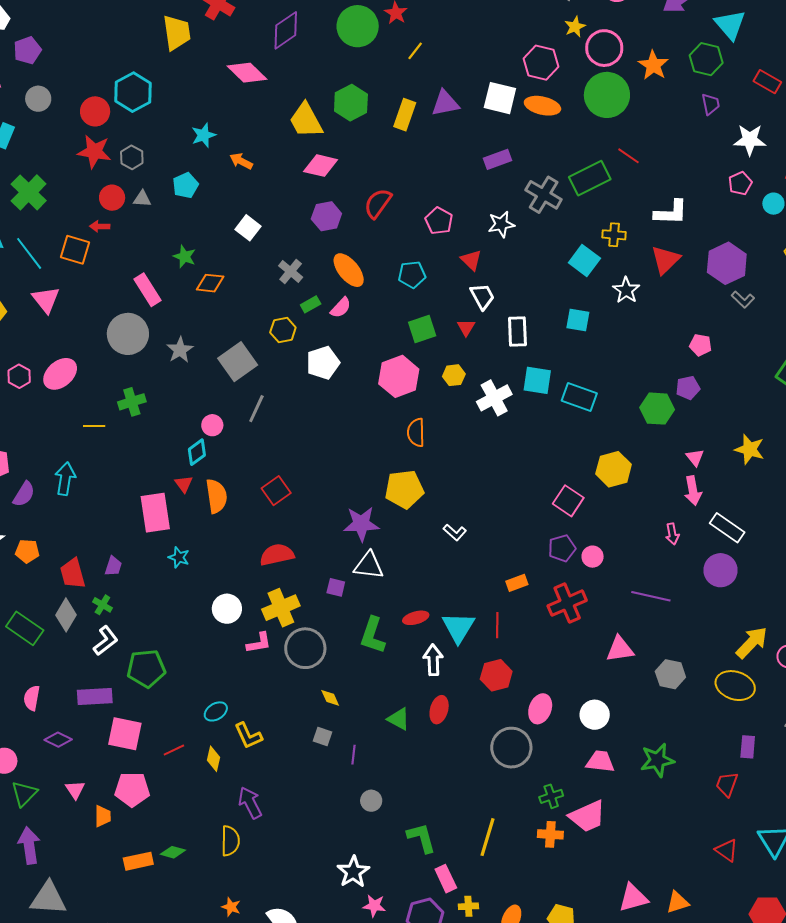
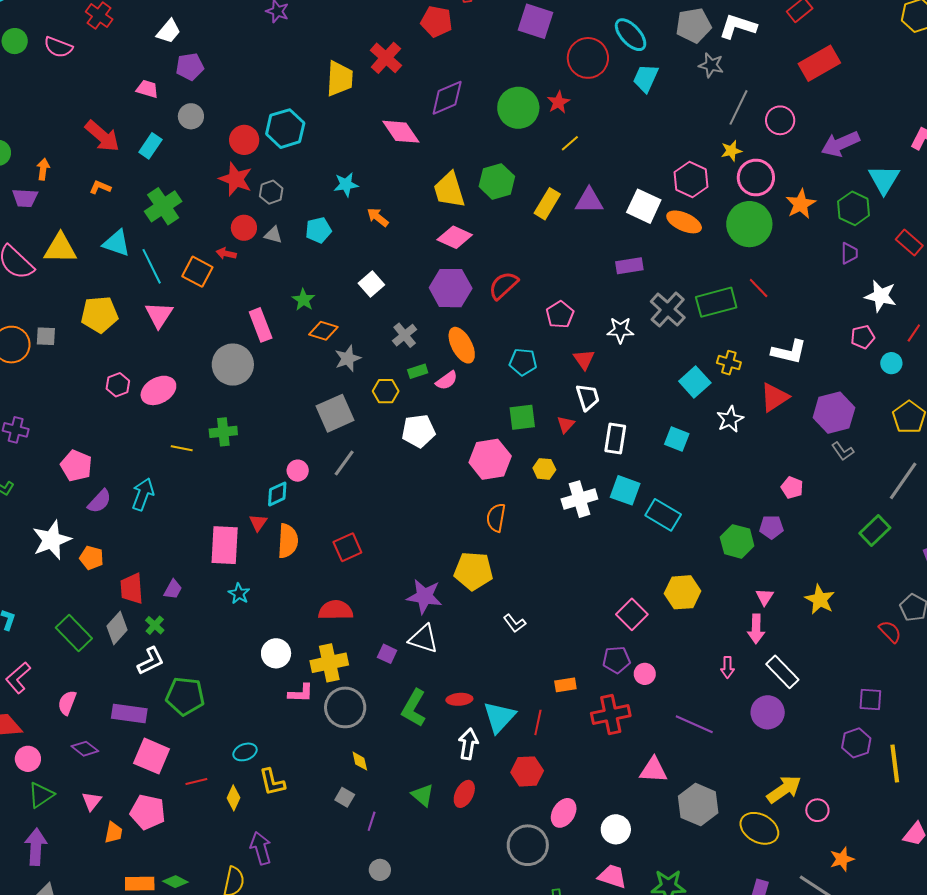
purple hexagon: (326, 216) -> (451, 288), size x1.4
gray star: (180, 350) -> (348, 358), moved
gray hexagon: (670, 674) -> (698, 805), size x1.4

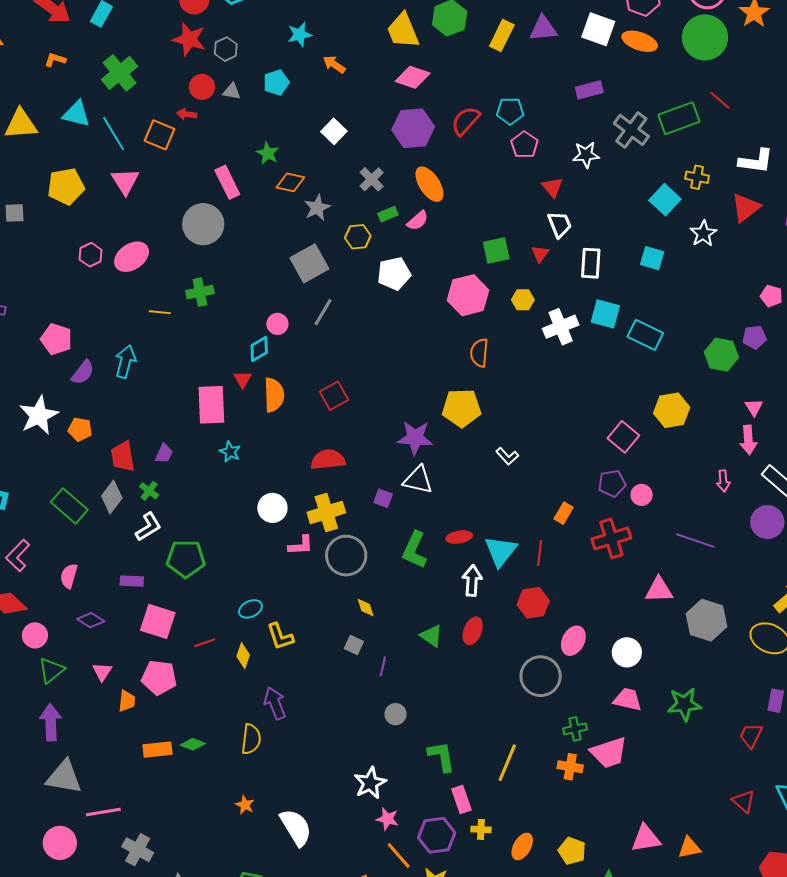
cyan pentagon: (523, 362) -> (510, 111), moved
orange rectangle: (565, 685) -> (564, 513), turned -45
purple rectangle: (129, 713) -> (132, 581), size x0.7

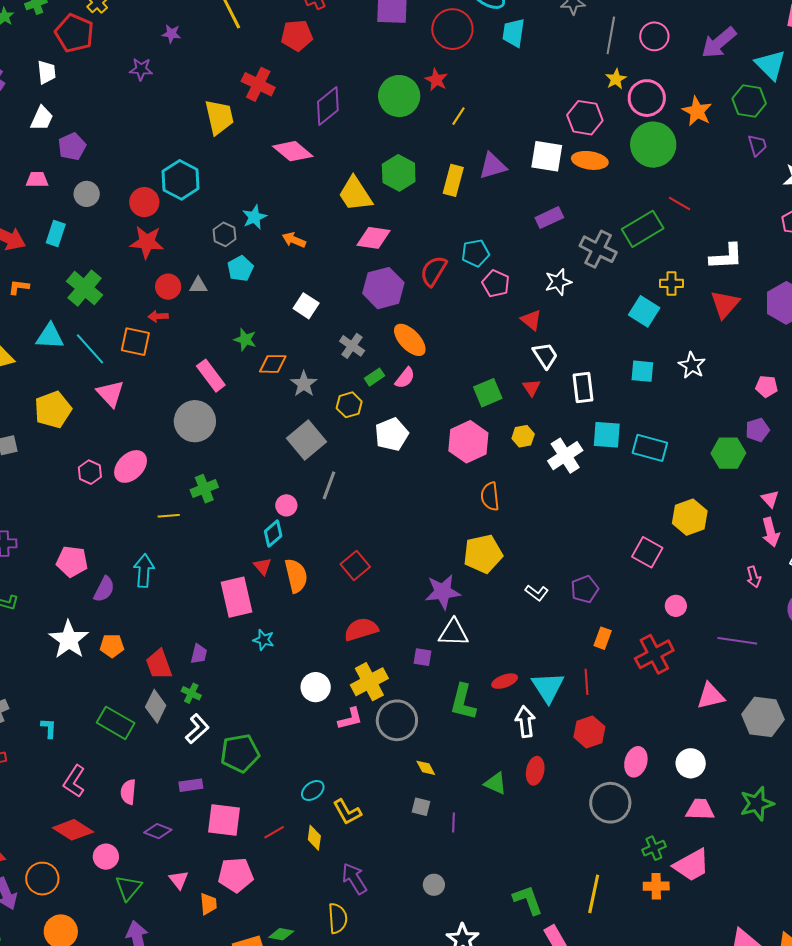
gray hexagon: (226, 49) -> (225, 234), moved
white star: (703, 234) -> (692, 365), moved
purple pentagon: (612, 483) -> (585, 589), moved
gray circle: (396, 714) -> (434, 885), moved

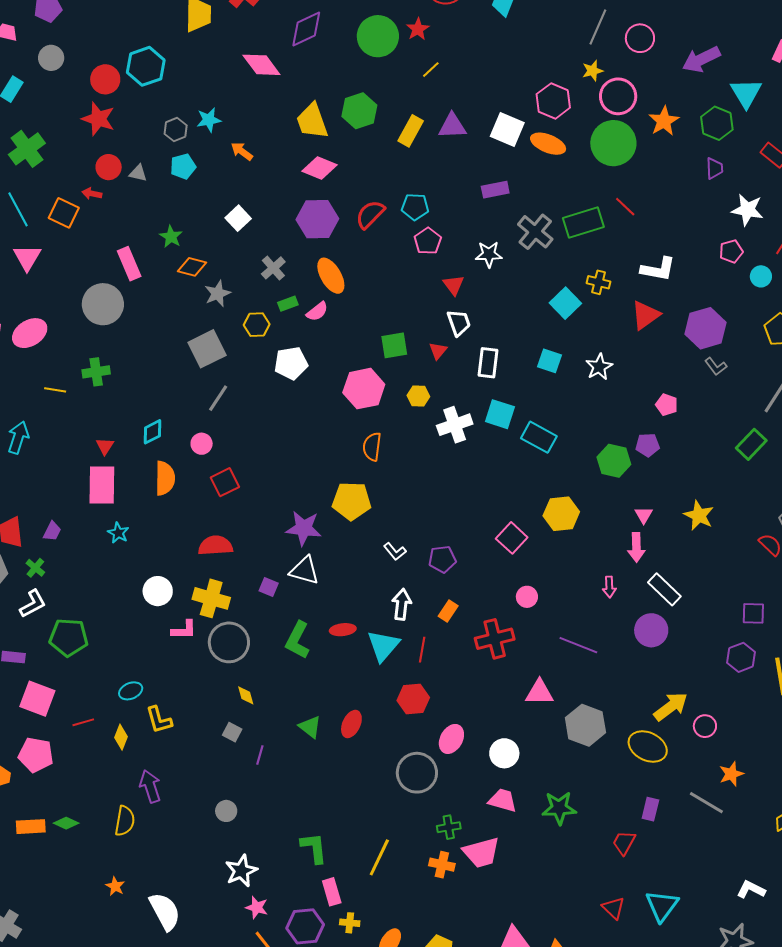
pink circle: (286, 505) -> (202, 444), moved
red triangle: (262, 566) -> (105, 446), moved
yellow cross: (369, 682) -> (211, 598), turned 30
white arrow: (525, 722) -> (402, 604), moved

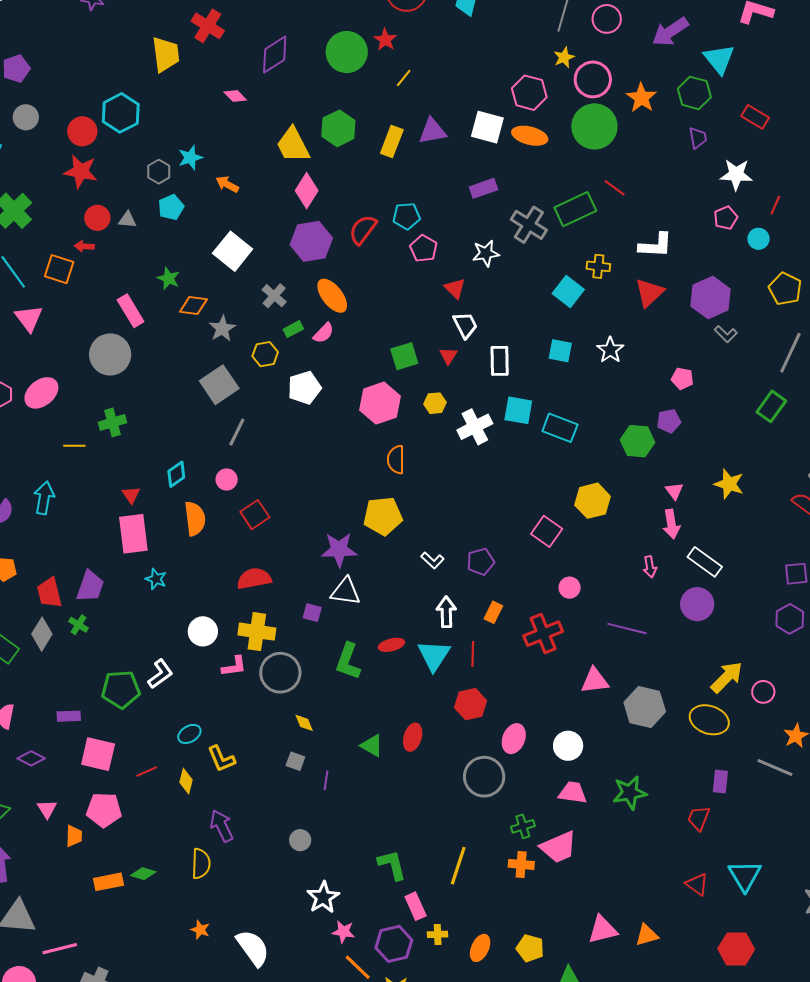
pink diamond: (261, 65) -> (235, 96), size x0.6
pink diamond: (319, 168) -> (307, 191), turned -72
white square: (238, 218) -> (233, 251), size x1.5
purple trapezoid: (52, 531) -> (90, 586), size x1.6
white L-shape: (33, 604) -> (160, 674), moved

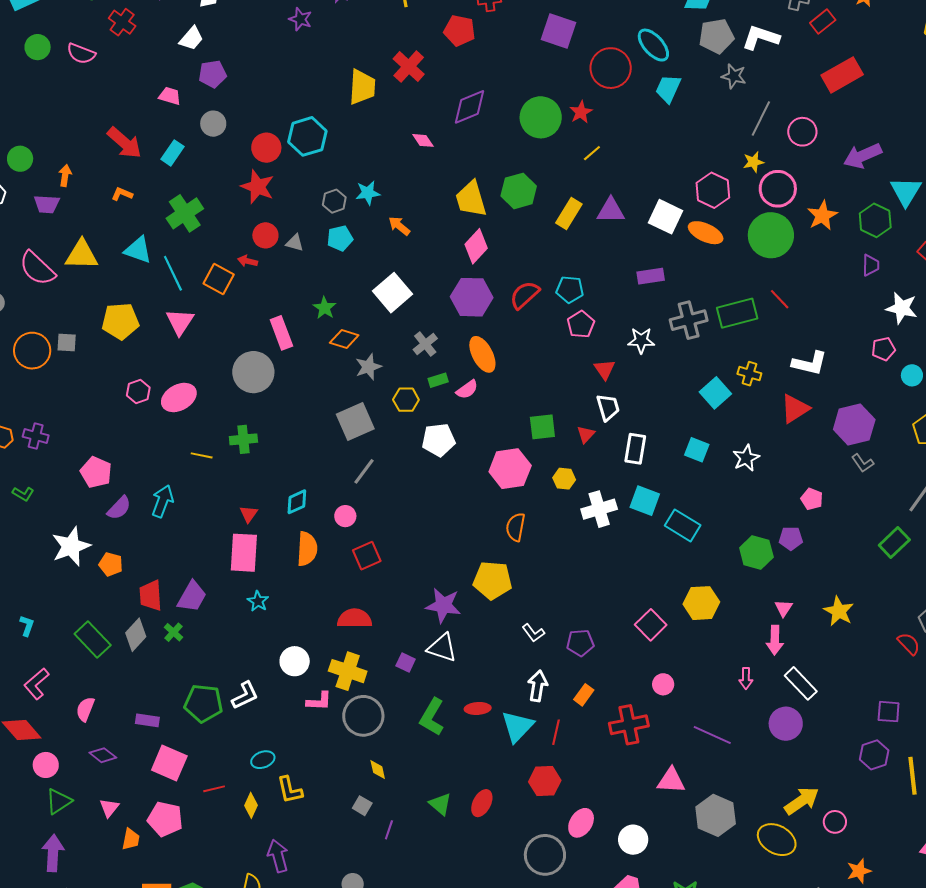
gray cross: (529, 225) -> (689, 320), turned 33

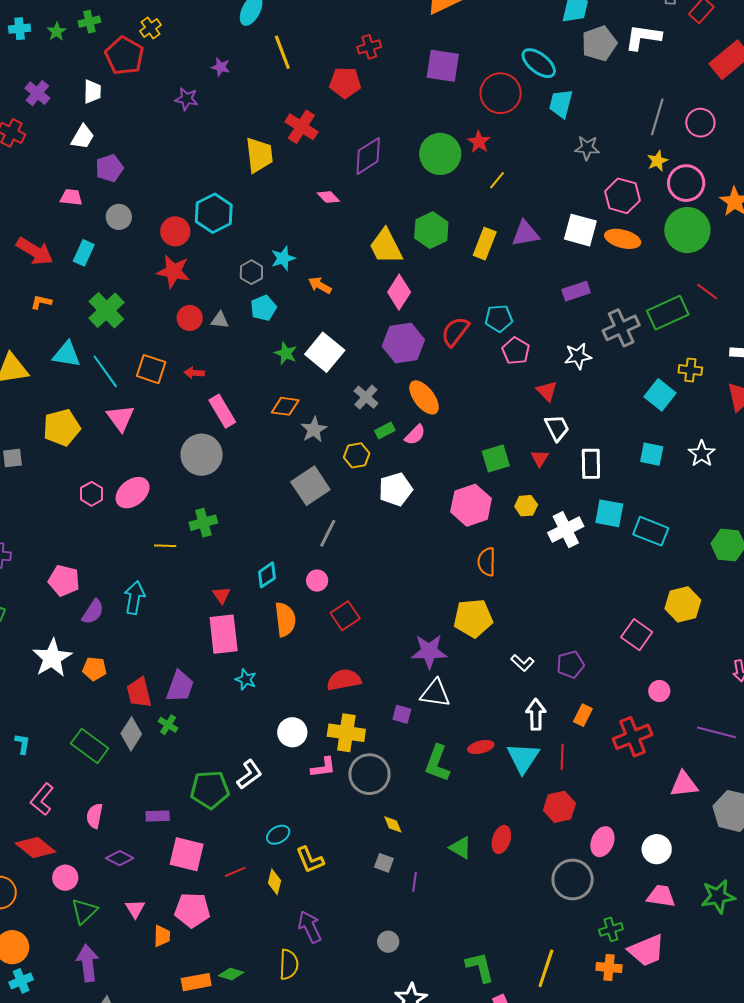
gray star: (734, 76) -> (587, 148), moved
red arrow: (248, 261) -> (194, 373), moved
green star: (325, 308) -> (286, 353), moved

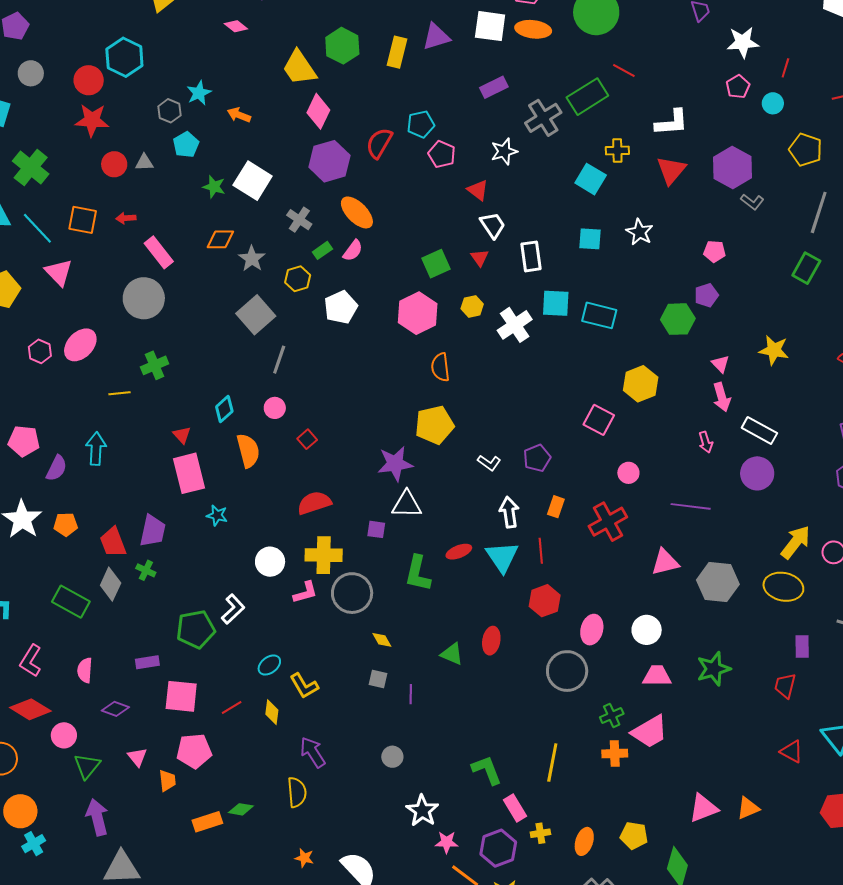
red square: (345, 616) -> (307, 439), size x0.7

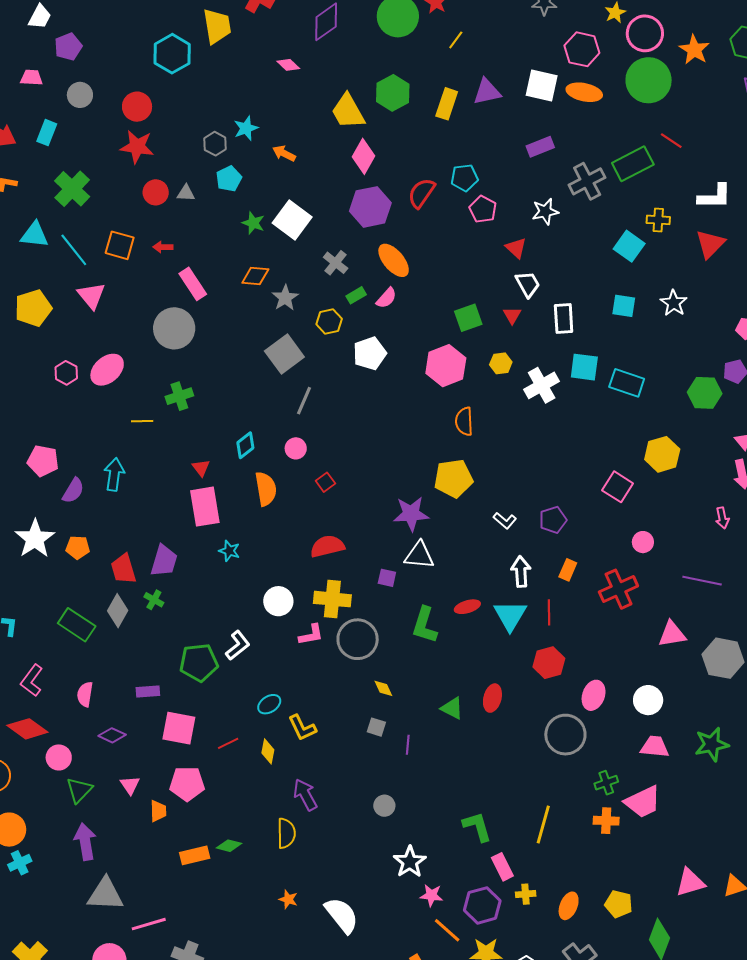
cyan hexagon: (124, 57) -> (172, 54), moved

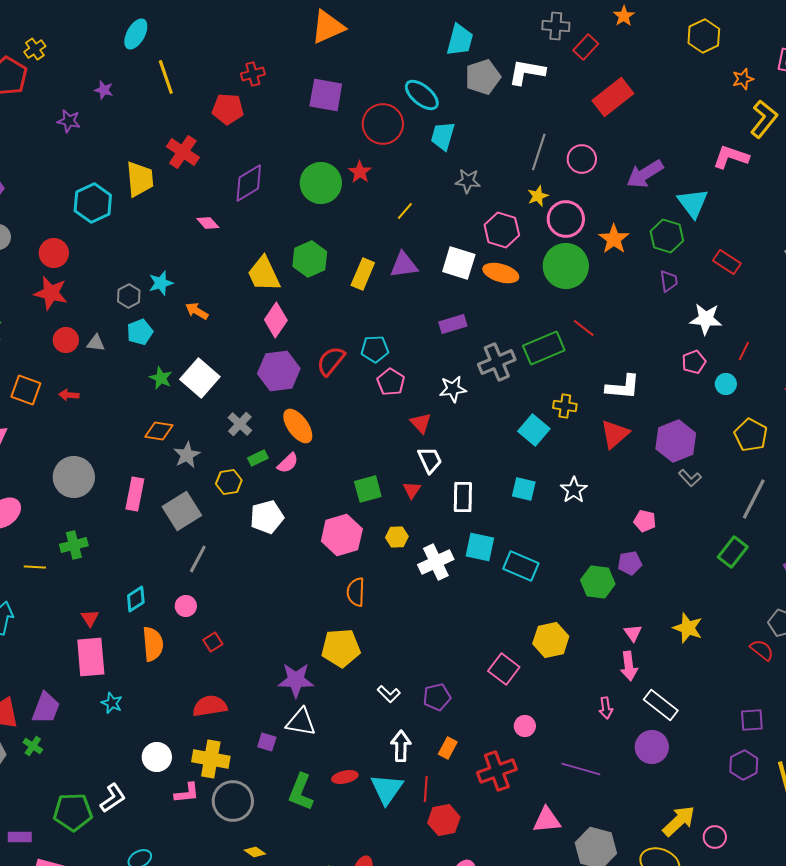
yellow line: (456, 40) -> (405, 211), moved
pink rectangle: (193, 284) -> (135, 494), moved, turned 40
red hexagon: (549, 663) -> (444, 820), moved
yellow diamond: (383, 688) -> (255, 852), turned -35

